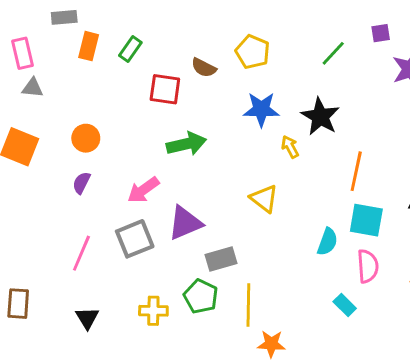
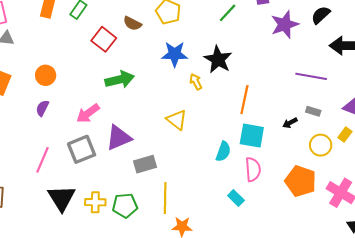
red square: (165, 89) -> (104, 39), turned 30
green pentagon: (201, 296) -> (125, 205), moved, turned -30
black triangle: (87, 318) -> (61, 198), moved, size x1.6

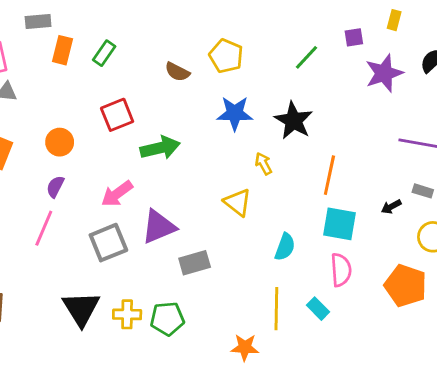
red square: (104, 39) -> (117, 115), moved, turned 30
yellow arrow: (196, 82) -> (263, 164), moved
cyan semicircle: (223, 151) -> (285, 247), moved
pink line: (42, 160) -> (44, 228), moved
yellow line: (165, 198) -> (276, 309), moved

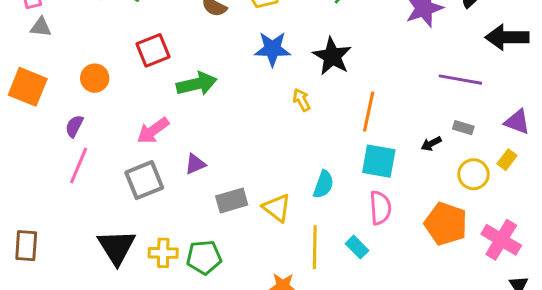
purple semicircle: (55, 187) -> (74, 126), moved
yellow triangle: (238, 202) -> (277, 208), moved
purple triangle: (159, 227) -> (195, 164), size x0.6

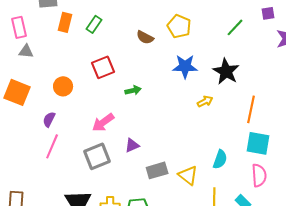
green arrow: (197, 84) -> (133, 90), size x0.6
yellow arrow: (302, 100) -> (205, 101), turned 91

